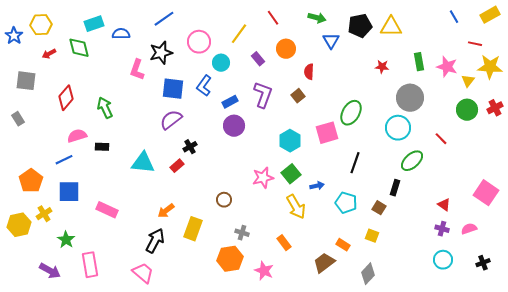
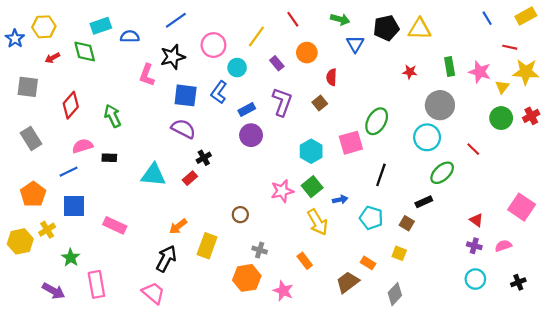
gray rectangle: (18, 119) -> (31, 138), moved, size x1.5
purple semicircle: (171, 120) -> (183, 129), turned 65
black rectangle: (395, 188) -> (424, 202), turned 49

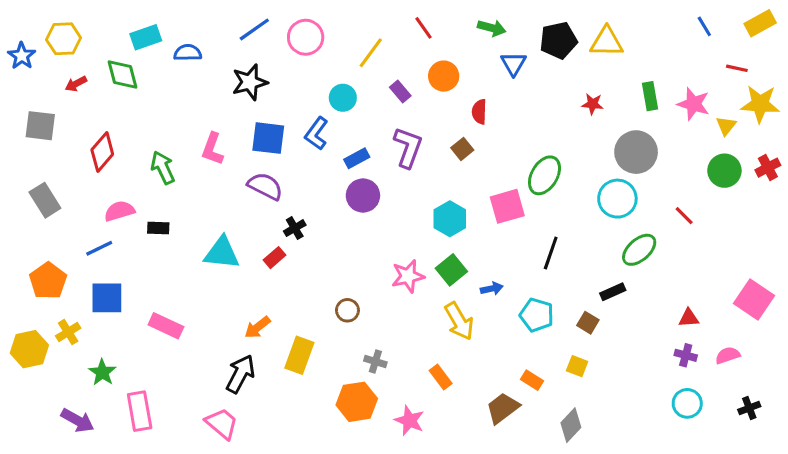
pink circle: (213, 45) -> (306, 37), moved
pink L-shape: (147, 75) -> (212, 149), moved
red triangle: (476, 220) -> (689, 318), turned -40

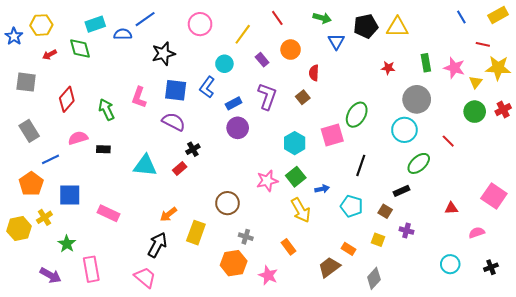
blue line: (254, 29) -> (145, 19), moved
blue line: (99, 248) -> (51, 159), moved
brown circle: (347, 310) -> (227, 203), size x1.5
purple cross: (686, 355) -> (406, 231), moved

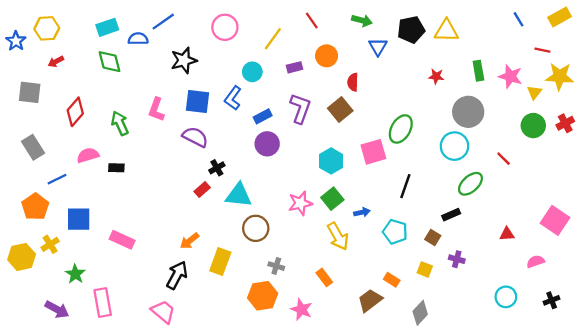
green diamond: (80, 49) -> (110, 62), moved
purple rectangle: (262, 60) -> (295, 67), turned -64
brown square: (303, 97) -> (340, 110), size x1.5
cyan triangle: (145, 165) -> (239, 195), moved

